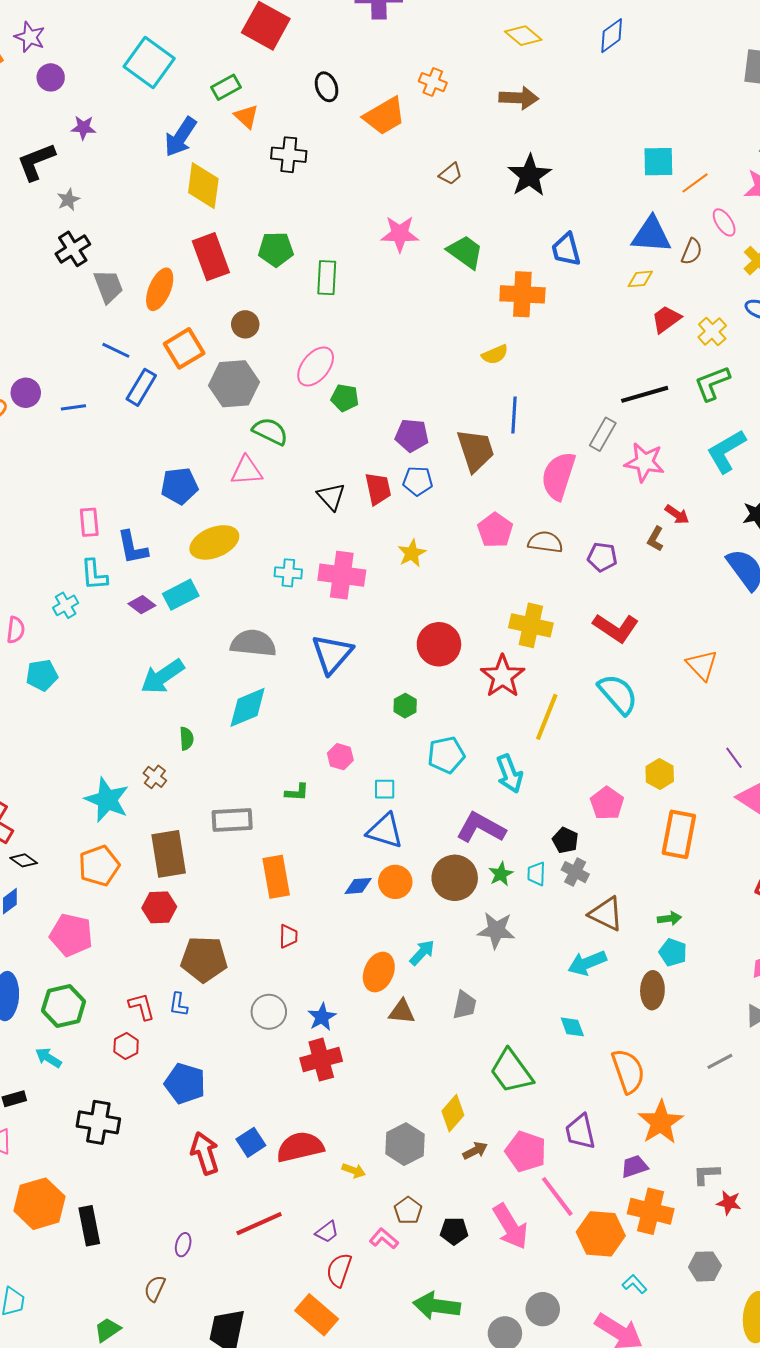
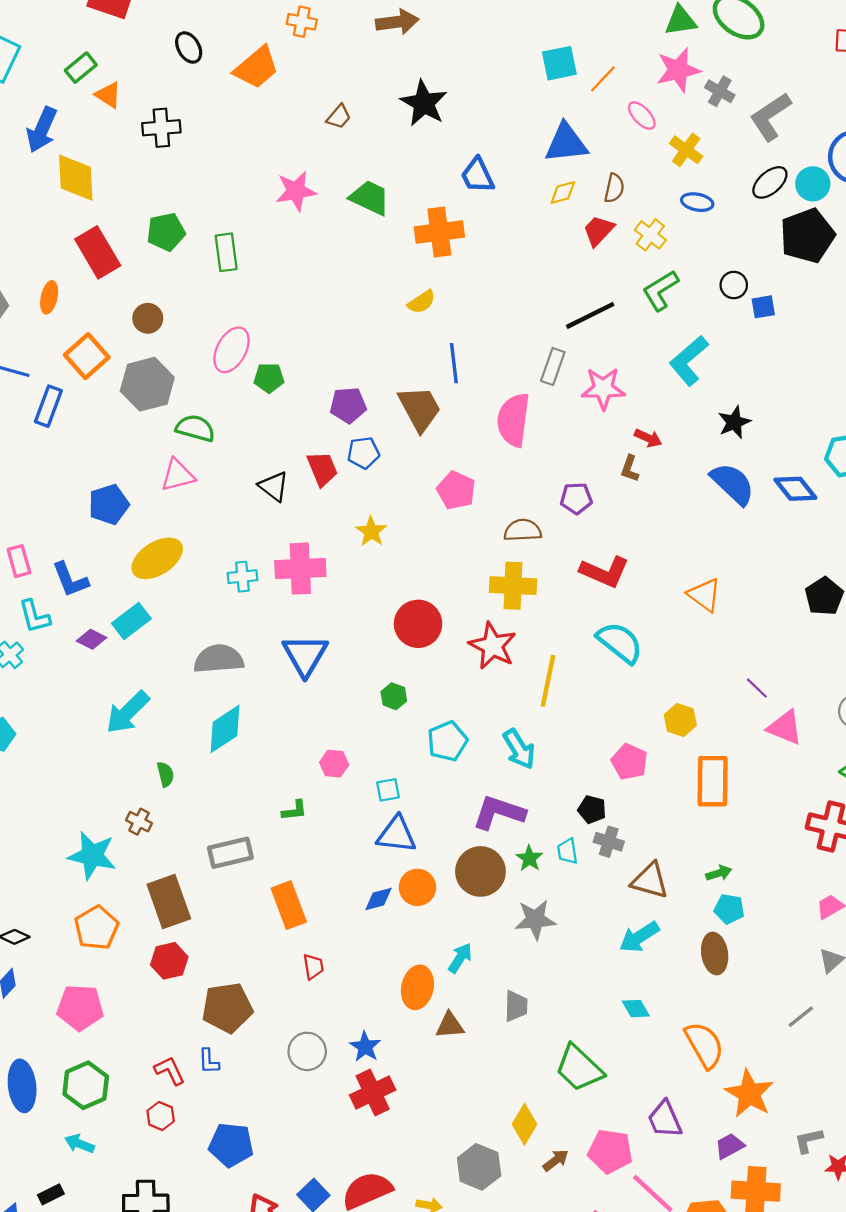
brown semicircle: (692, 252) -> (614, 188), moved
orange ellipse: (160, 289) -> (49, 297), size x0.7
brown semicircle: (545, 542) -> (523, 530), moved

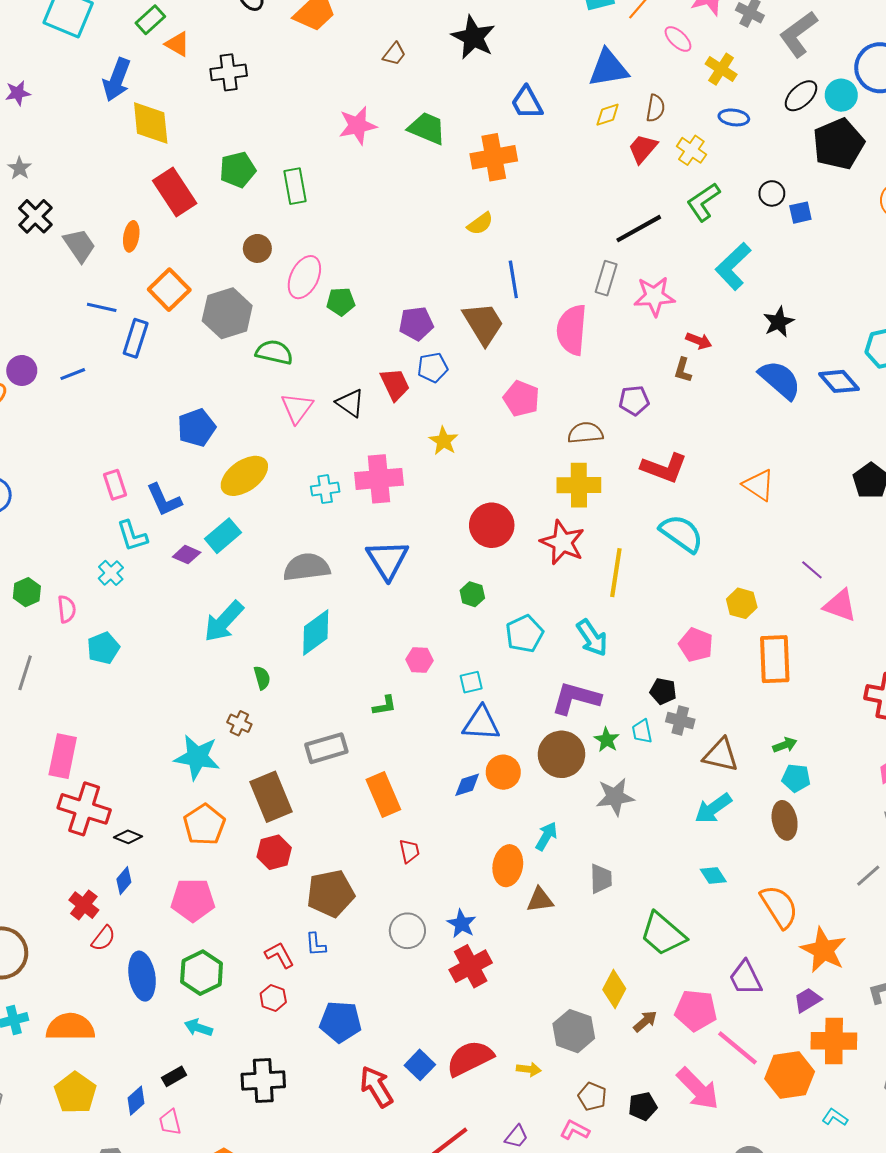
brown circle: (148, 318) -> (257, 248), moved
pink triangle: (178, 475) -> (297, 408), moved, turned -36

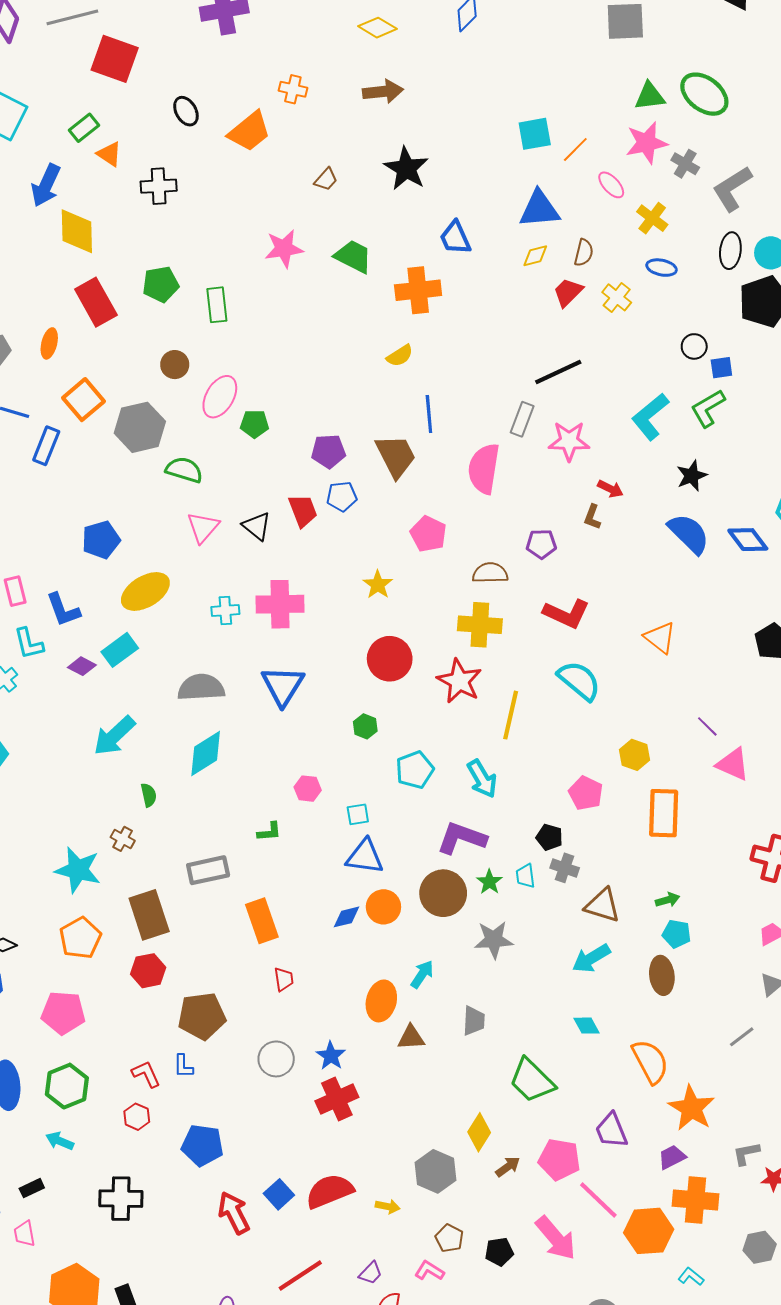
black ellipse: (801, 96) -> (730, 251), turned -44
green L-shape: (703, 202) -> (708, 408), moved
yellow star: (444, 441) -> (378, 585), moved

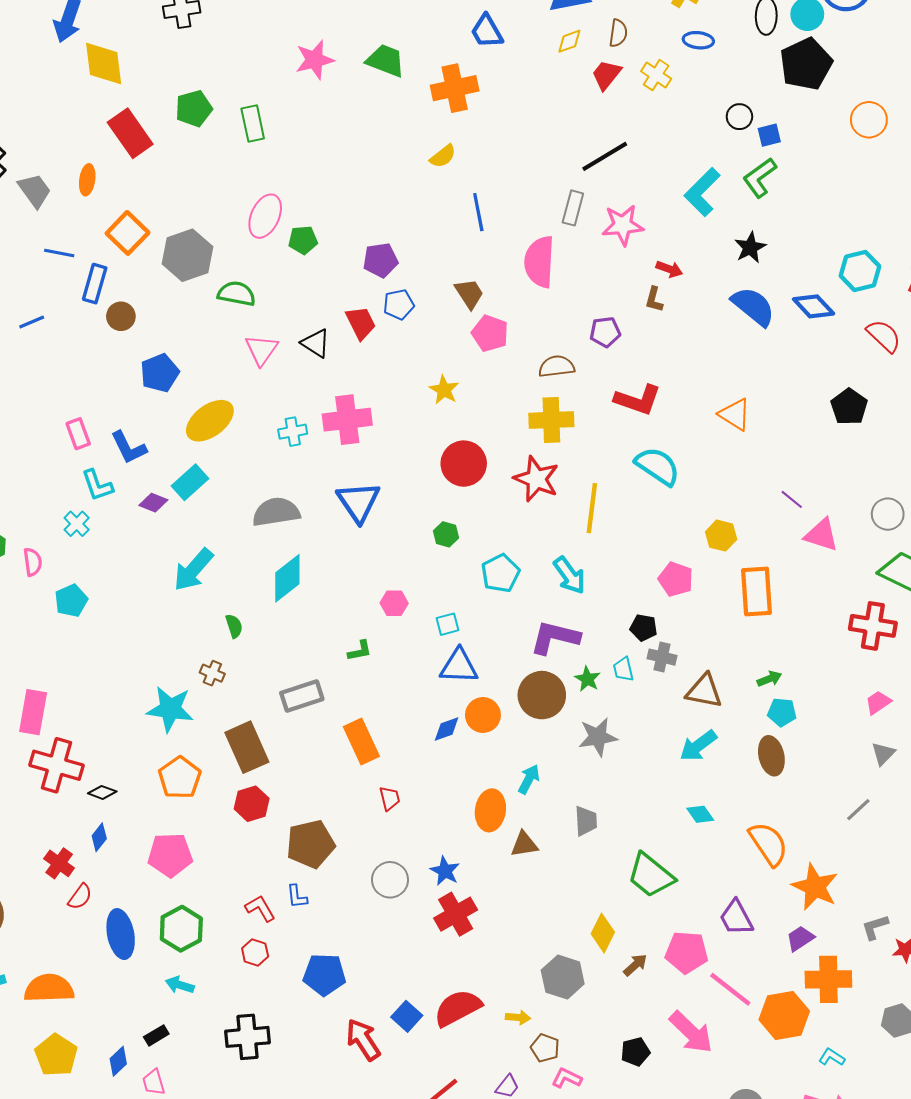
brown circle: (175, 365) -> (121, 316), moved
brown trapezoid: (396, 456) -> (469, 294), moved, size x0.7
brown pentagon: (449, 1238) -> (545, 1048), moved

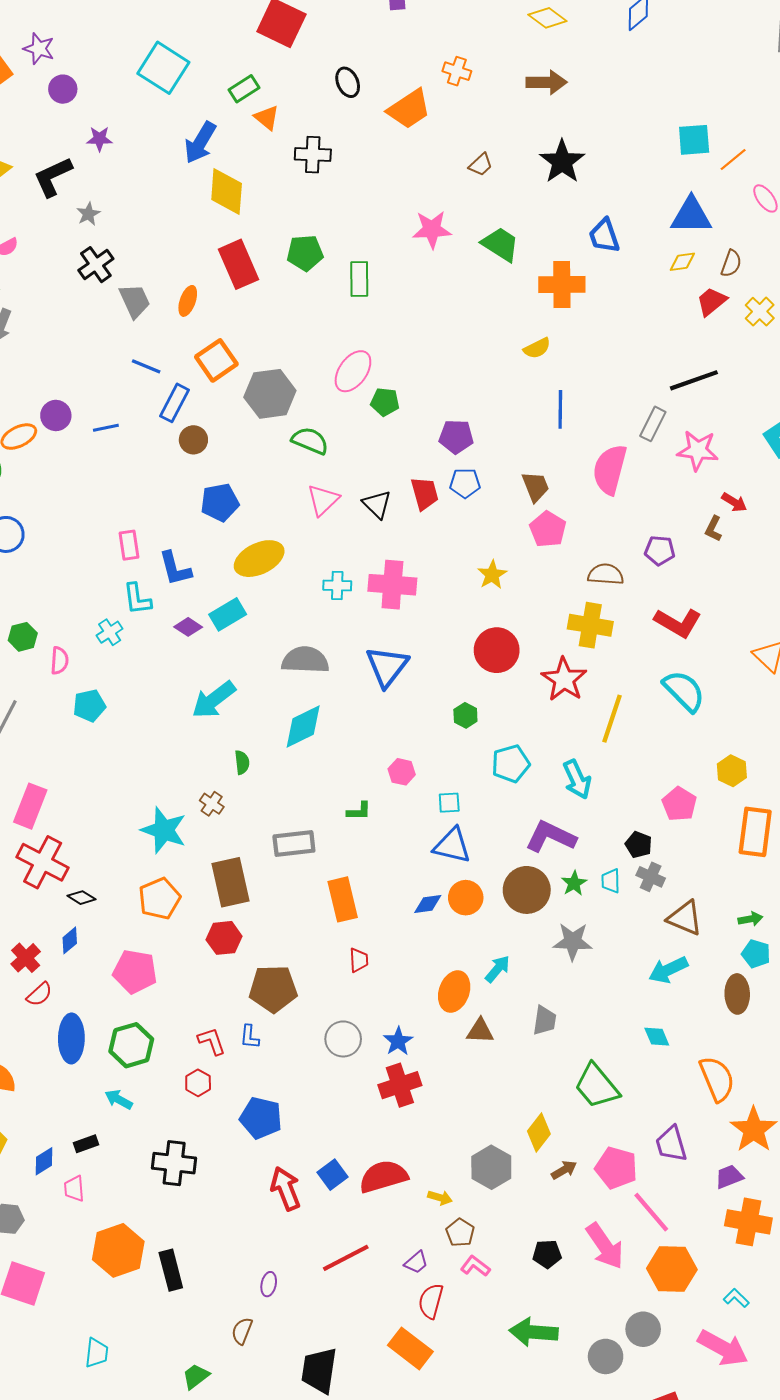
orange hexagon: (784, 1015) -> (672, 1269), moved

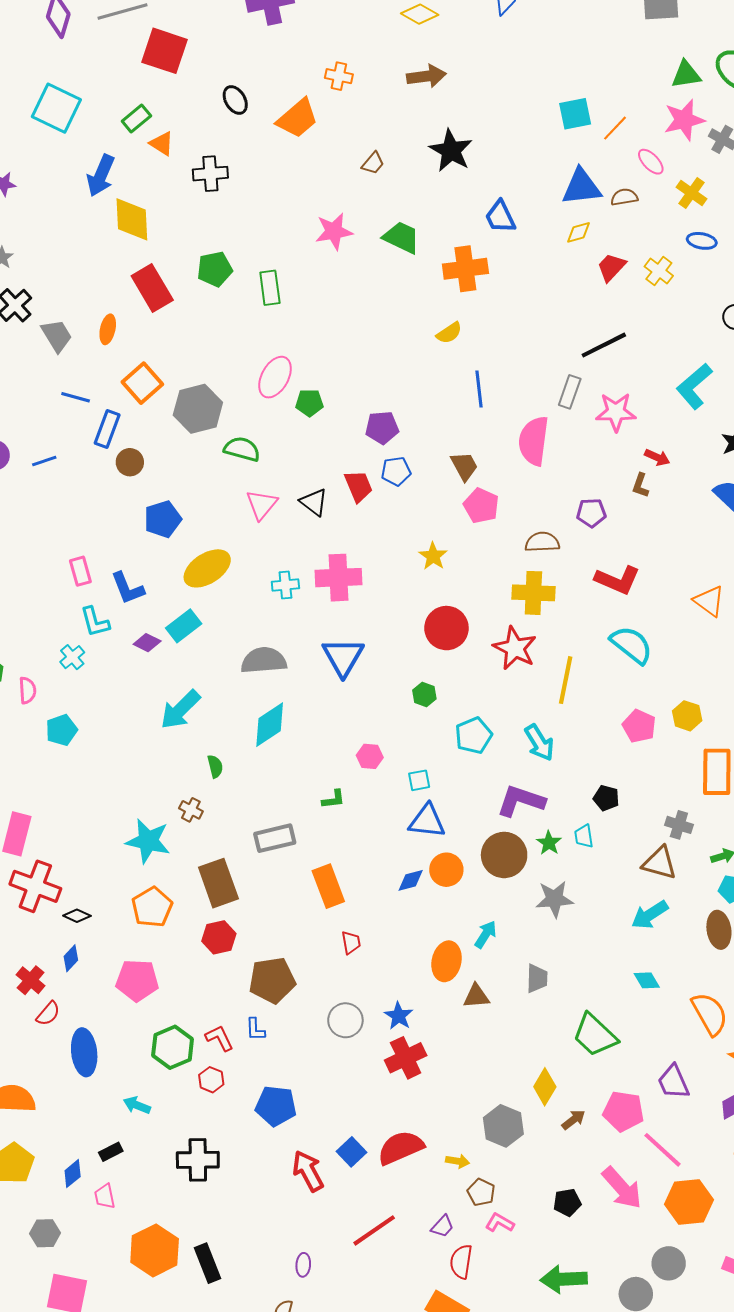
brown semicircle: (731, 263) -> (624, 197), moved, turned -112
pink pentagon: (679, 804) -> (639, 726), moved
gray cross: (651, 877) -> (679, 825), moved
green hexagon: (131, 1045) -> (173, 1047), moved

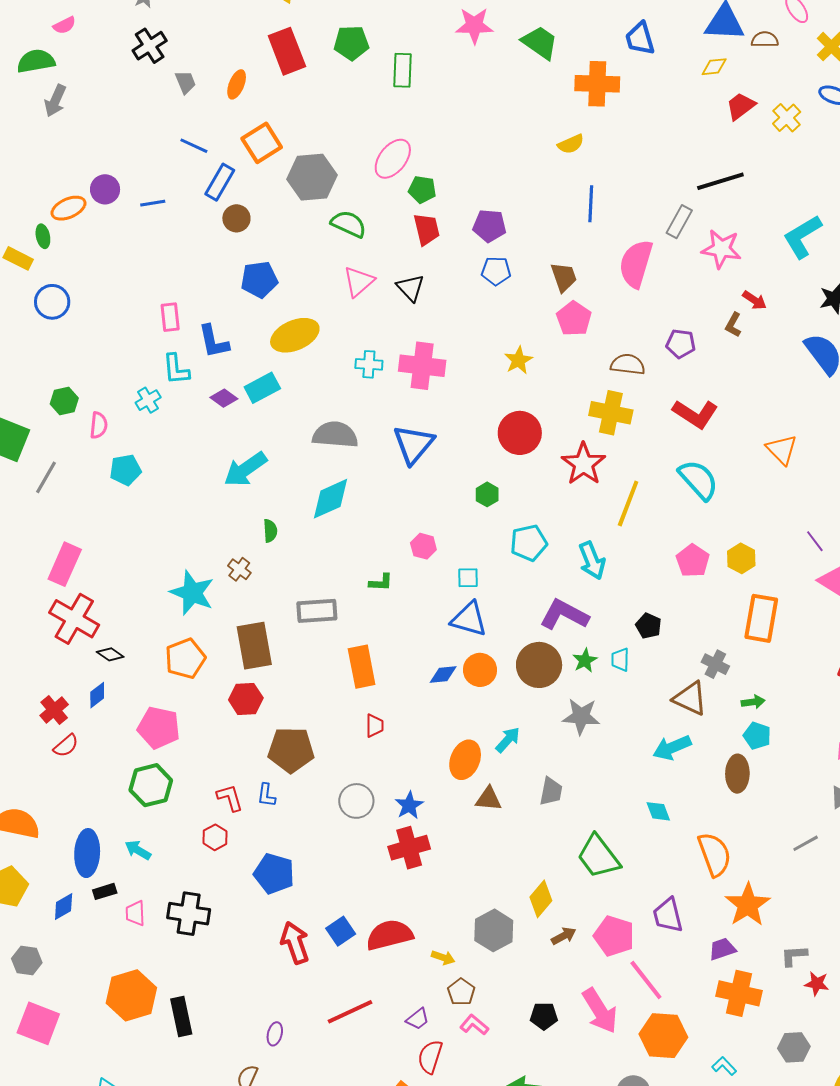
gray trapezoid: (57, 336) -> (185, 82), size x0.7
red trapezoid: (358, 486) -> (427, 229), moved
green hexagon: (173, 1047) -> (151, 785), moved
blue ellipse: (84, 1052) -> (87, 853), moved
pink trapezoid: (105, 1196) -> (135, 913), moved

